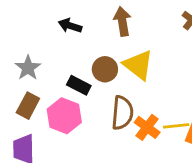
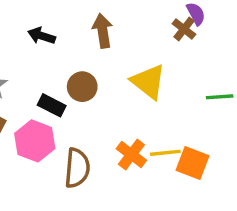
yellow triangle: (138, 65) -> (148, 82), moved
brown semicircle: (122, 113) -> (77, 168), moved

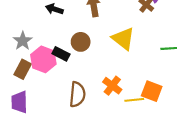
pink hexagon: (35, 141) -> (43, 59), moved
yellow line: (165, 153) -> (134, 100), moved

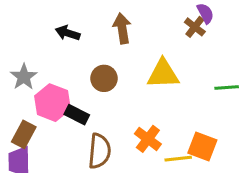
yellow triangle: (123, 39) -> (163, 74), turned -40
black rectangle: (61, 54) -> (77, 115), moved
brown rectangle: (23, 69) -> (24, 134), moved

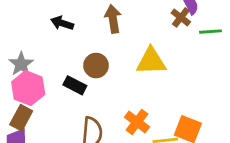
green line: (227, 87) -> (210, 32), moved
pink hexagon: (53, 103) -> (28, 88), moved
black rectangle: (77, 115) -> (75, 85), moved

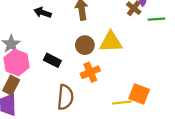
brown circle: (96, 65) -> (85, 45), moved
orange cross: (137, 122) -> (90, 72), moved, turned 30

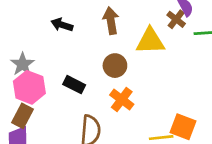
yellow triangle: (111, 42) -> (150, 41), moved
orange cross: (90, 72) -> (122, 100), turned -30

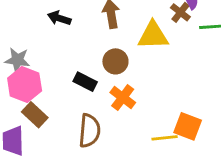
gray star: (22, 64) -> (17, 60), turned -30
black rectangle: (74, 85) -> (85, 82), moved
brown rectangle: (22, 116) -> (35, 115), moved, turned -75

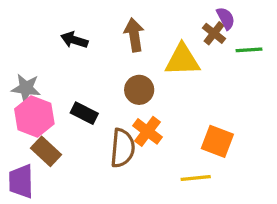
black rectangle: (85, 82) -> (84, 113), moved
orange square: (188, 126) -> (217, 141), moved
brown semicircle: (89, 131) -> (123, 148), moved

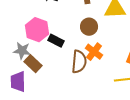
gray star: (26, 88) -> (22, 51), moved
pink hexagon: (34, 116) -> (37, 30), moved

